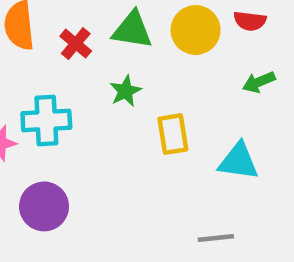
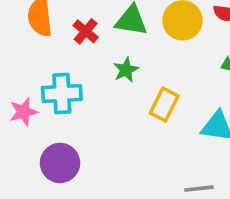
yellow rectangle: (173, 134) -> (164, 104), turned 36

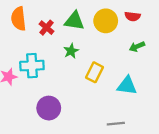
purple circle: (60, 163) -> (49, 108), moved

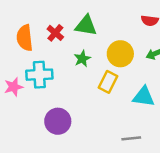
orange semicircle: (19, 19) -> (25, 38), moved
yellow circle: (106, 21) -> (120, 54), moved

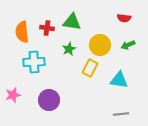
red cross: (55, 33) -> (47, 28), turned -32
pink star: (14, 87) -> (13, 95), moved
gray line: (131, 138) -> (121, 114), moved

